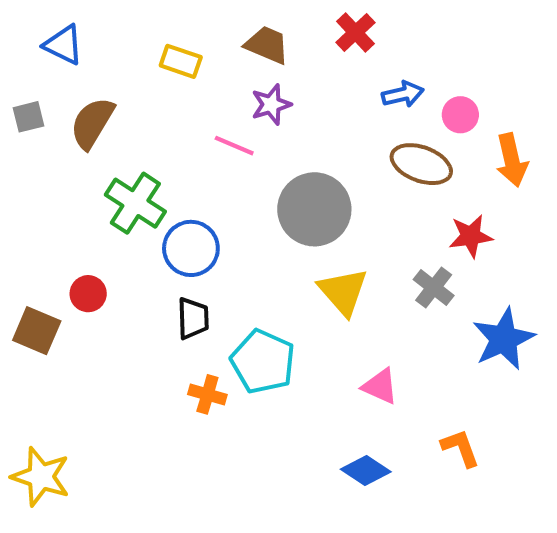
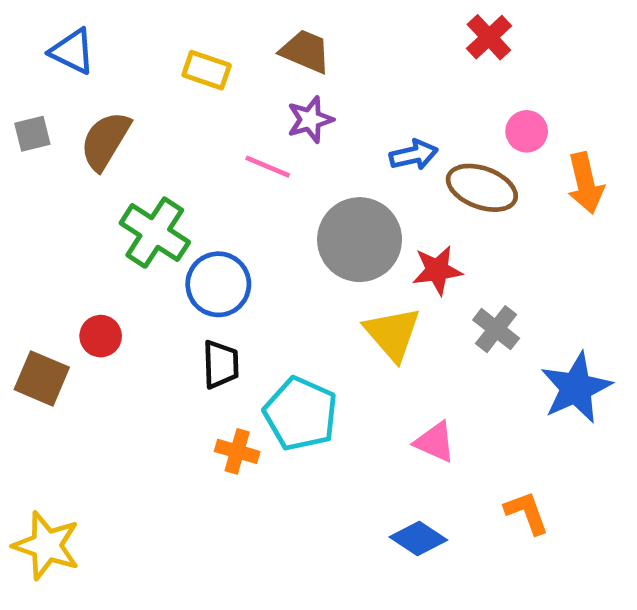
red cross: (355, 32) -> (489, 37), moved
blue arrow: (403, 94) -> (414, 155), moved
red star: (471, 236) -> (437, 270), moved

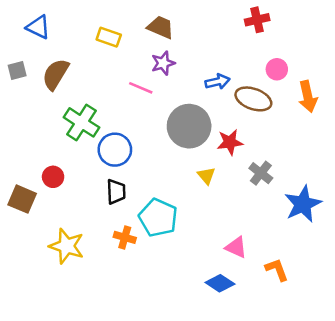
red cross: (489, 37) -> (257, 20), turned 30
yellow triangle: (392, 334) -> (206, 176), size x0.6
pink triangle: (435, 442) -> (236, 247), moved
yellow star: (46, 546) -> (67, 246), moved

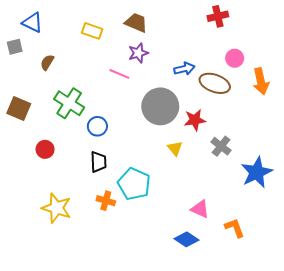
gray square: (17, 70) -> (15, 47), moved
brown semicircle: (56, 74) -> (47, 62), size x0.6
blue circle: (115, 150) -> (97, 126), size x0.7
brown square: (22, 199) -> (19, 108), moved

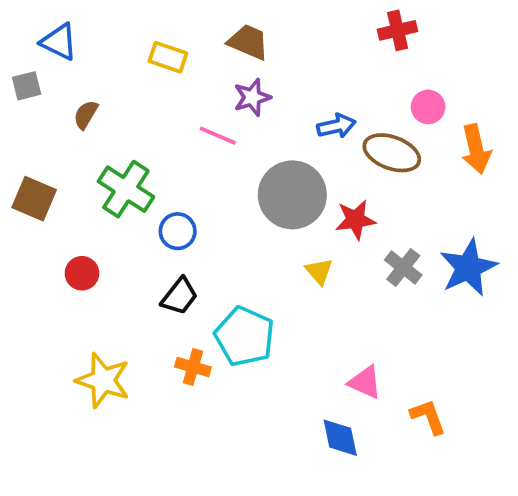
black trapezoid: (98, 162) -> (180, 296), turned 40
blue star: (257, 172) -> (468, 268), moved
blue diamond: (186, 239) -> (340, 438), turned 45

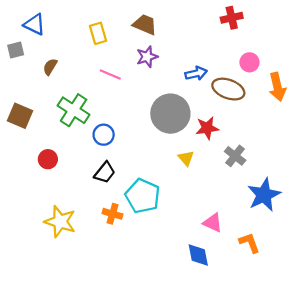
yellow rectangle: (168, 57) -> (98, 33), turned 55
pink line: (218, 136) -> (110, 75), moved
blue star: (468, 268) -> (264, 195), moved

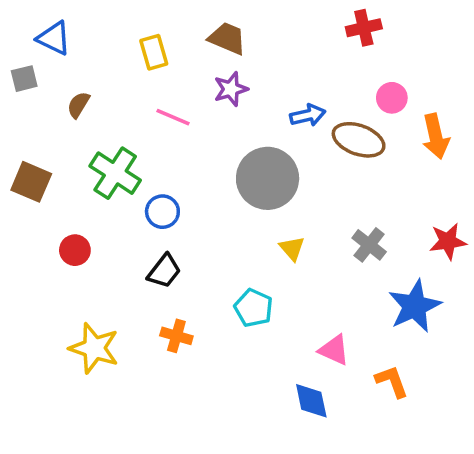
red star: (207, 128) -> (448, 241), moved
cyan pentagon: (143, 196) -> (254, 308), moved, size x0.7

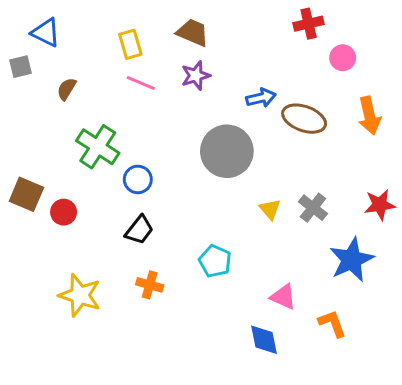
pink circle: (392, 98) -> (343, 58), moved
pink line: (173, 117) -> (141, 83), moved
brown square: (31, 182) -> (26, 194), moved
yellow triangle: (292, 248) -> (270, 209), moved

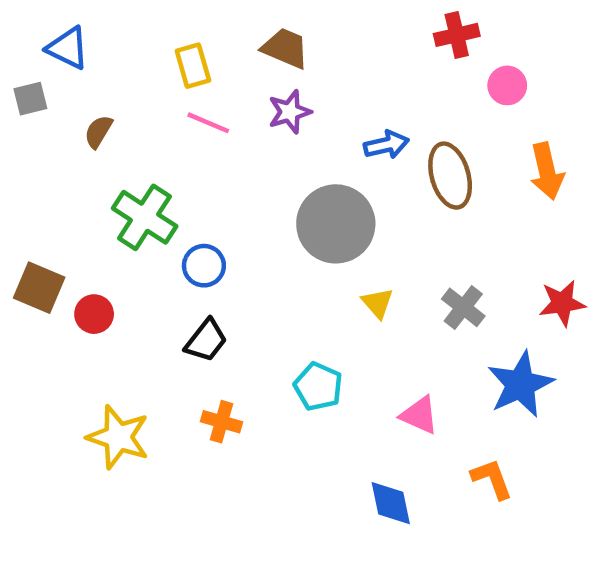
brown ellipse: (304, 119) -> (450, 176), turned 54
yellow triangle: (270, 209) -> (378, 303), moved
pink triangle: (283, 297) -> (419, 415), moved

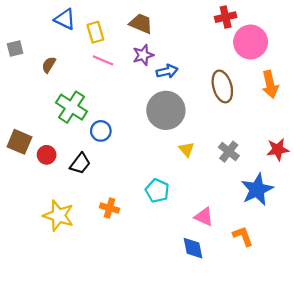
blue triangle: (68, 48) -> (65, 19), moved
pink circle: (507, 85) -> (251, 42), size x1.8
blue arrow: (386, 145) -> (167, 71), moved
black trapezoid: (206, 340) -> (80, 164), moved
pink triangle: (419, 415) -> (204, 217), moved

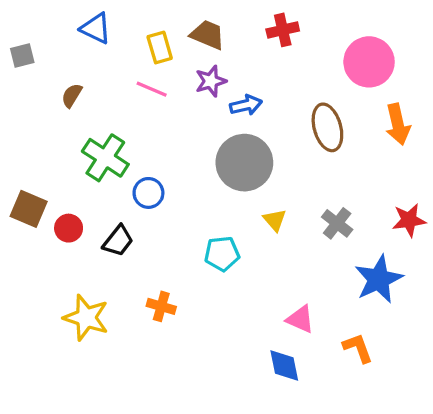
red cross: (226, 17) -> (283, 30), moved
yellow rectangle: (95, 32) -> (160, 48), moved
gray square: (15, 49) -> (22, 56), moved
cyan pentagon: (157, 191) -> (222, 254), moved, turned -30

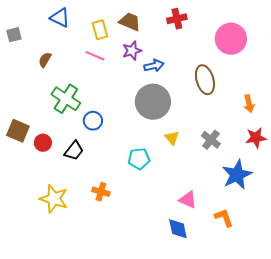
orange arrow: (398, 124) -> (249, 104), moved, size x0.7

